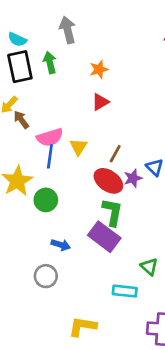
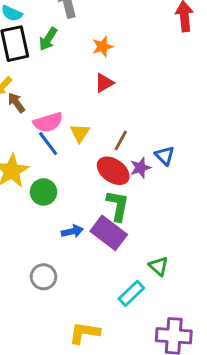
green arrow: (50, 63) -> (48, 39), turned -135
blue line: (50, 156) -> (48, 144), turned -45
blue arrow: (61, 245) -> (72, 231), moved, turned -30
cyan rectangle: (125, 291) -> (131, 293), turned -50

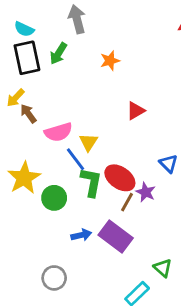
red triangle: (104, 83) -> (136, 111), moved
brown line: (121, 140) -> (127, 202), moved
blue line: (48, 144) -> (76, 159), moved
purple star: (140, 168) -> (146, 192), moved, turned -30
green L-shape: (118, 206) -> (91, 182), moved

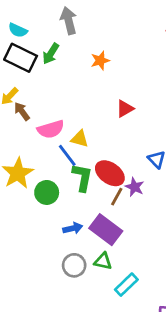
black rectangle: (27, 58) -> (21, 58), turned -52
yellow triangle: (88, 142) -> (80, 139), turned -48
green triangle: (163, 268) -> (103, 261), moved, turned -30
gray circle: (54, 278) -> (74, 265), moved

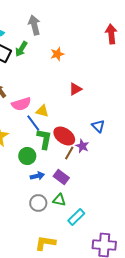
green circle: (47, 192) -> (27, 156), moved
purple rectangle: (106, 230) -> (61, 177), size x0.7

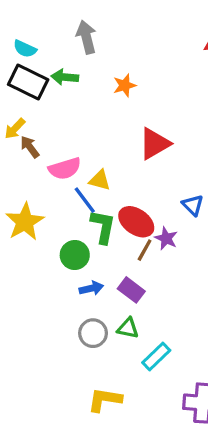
green arrow: (21, 49) -> (65, 77), turned 63
red triangle: (75, 89) -> (155, 144), size x1.5

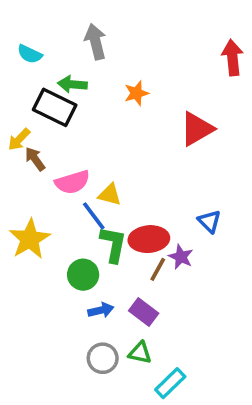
black rectangle: (28, 82) -> (55, 107), moved
red triangle: (155, 144) -> (197, 129), moved
red ellipse: (136, 222) -> (149, 239), turned -40

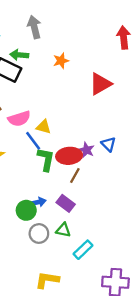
purple star: (181, 257) -> (86, 150), moved
green circle: (83, 275) -> (26, 210), moved

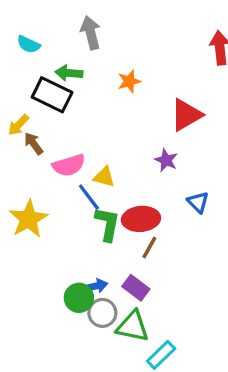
purple star: (86, 150) -> (166, 160), moved
green triangle: (63, 230) -> (133, 326), size x1.5
gray circle: (39, 234) -> (102, 313), moved

